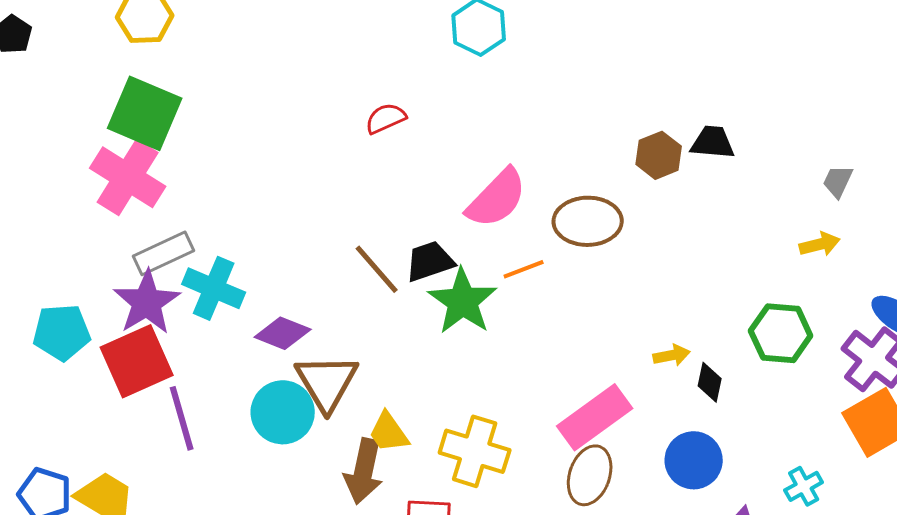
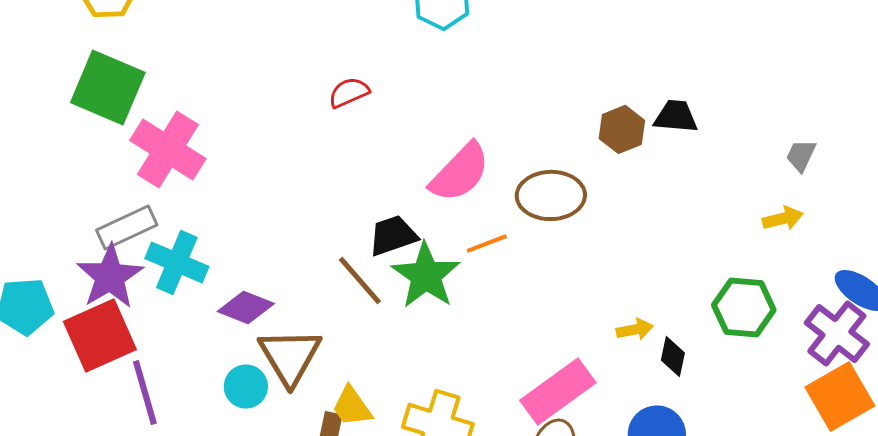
pink cross: (128, 177) -> (168, 149), moved
brown line: (377, 269) -> (360, 280), moved
cyan circle: (283, 412) -> (246, 386), size x0.7

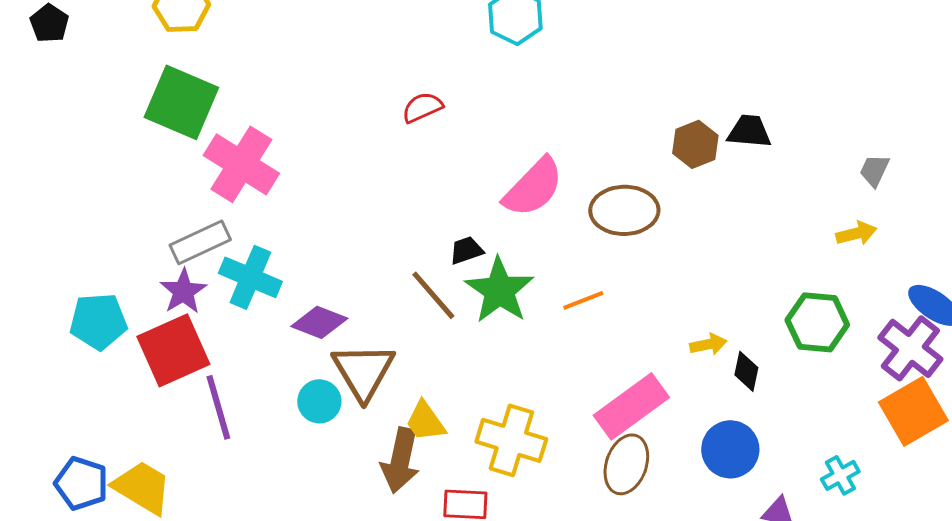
black trapezoid: (393, 235) -> (466, 250), size x0.7
orange line: (487, 243) -> (583, 300), moved
purple star: (110, 276) -> (183, 291), size x0.7

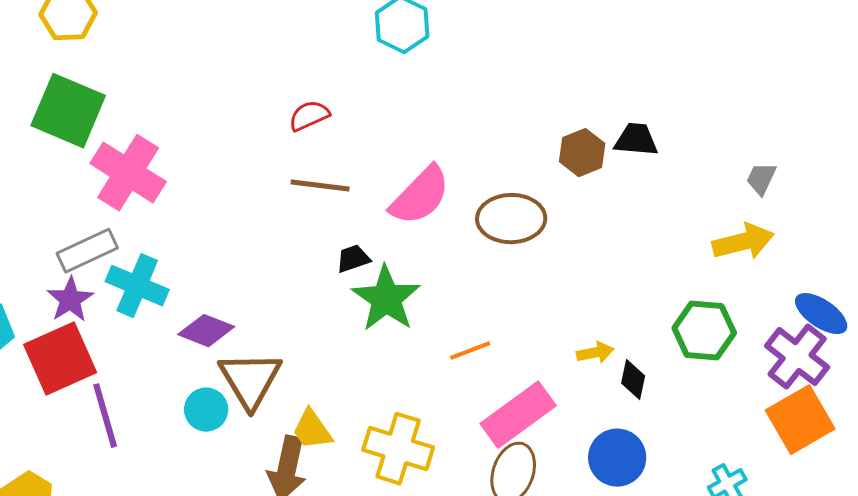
yellow arrow: (856, 233) -> (743, 242), size x1.5
brown line: (433, 295) -> (320, 186), moved, turned -42
orange line: (583, 300) -> (470, 351), moved

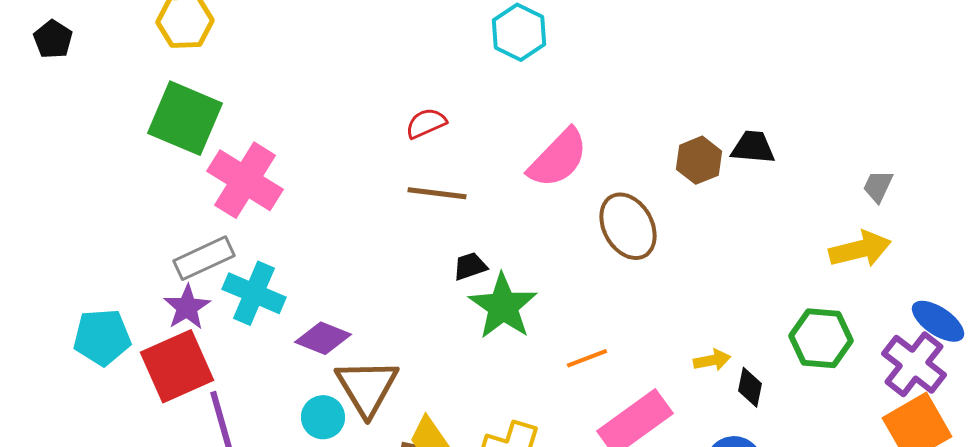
pink semicircle: (420, 196) -> (558, 158), moved
brown ellipse: (511, 219) -> (628, 226), turned 62

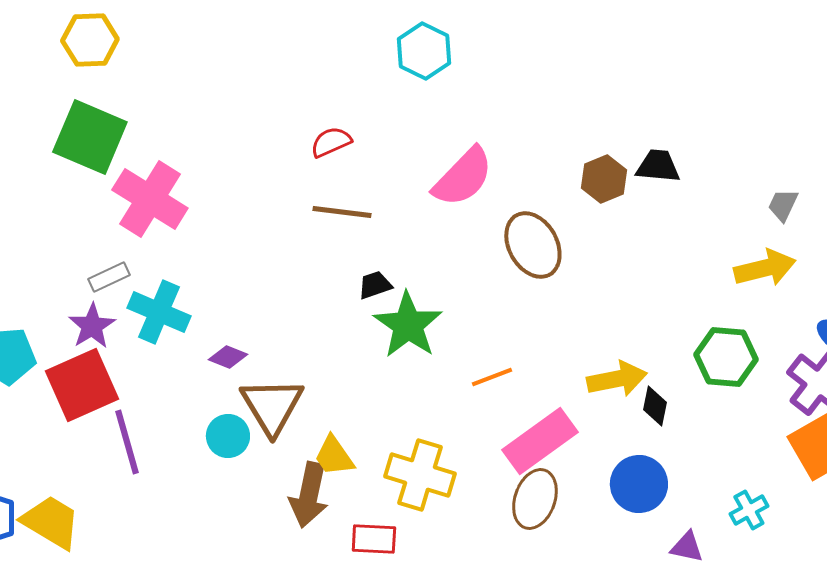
gray rectangle: (204, 258) -> (109, 277), size x0.7
purple diamond: (323, 338) -> (228, 357), size x0.7
yellow arrow: (712, 360) -> (617, 379), size x1.6

